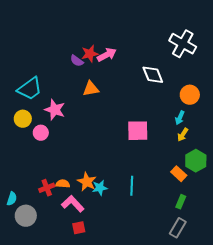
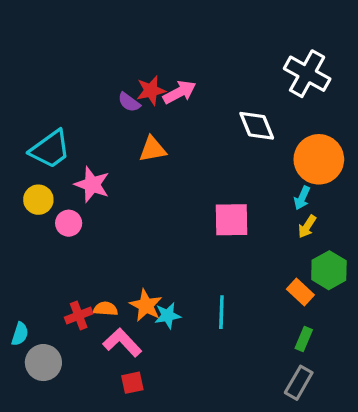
orange circle: (190, 95) -> (319, 159), size x1.5

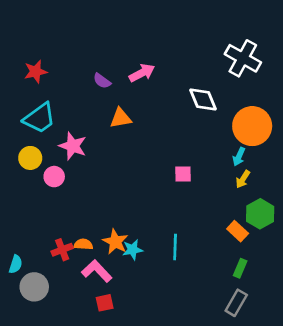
red star: (151, 90) -> (36, 72), moved
pink square: (232, 220) -> (183, 174), size x0.6

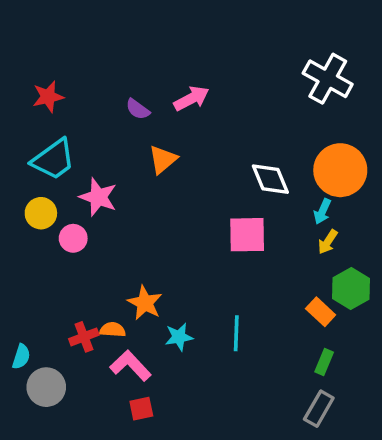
white diamond: (203, 99) -> (270, 179), moved
orange triangle: (121, 118) -> (163, 159), turned -30
pink square: (183, 174) -> (247, 235), size x1.6
orange star: (115, 242) -> (145, 303), moved

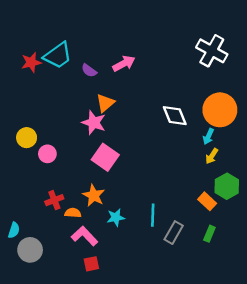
cyan trapezoid: (53, 159) -> (58, 55), moved
pink star: (98, 197) -> (94, 123), moved
pink square: (247, 235) -> (105, 157), moved, turned 36
red cross: (84, 337) -> (54, 200), moved
gray rectangle: (319, 409) -> (174, 233), moved

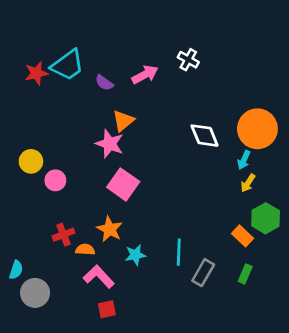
white cross: (212, 51) -> (188, 60), moved, size x0.6

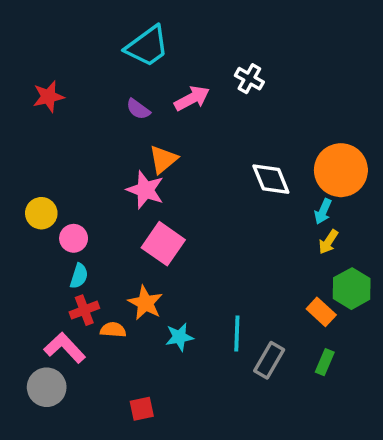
cyan trapezoid: (68, 65) -> (147, 46), moved
cyan semicircle: (16, 270) -> (79, 276), moved
pink L-shape: (99, 277) -> (65, 348), moved

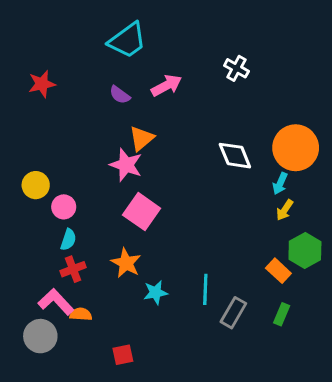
white cross: (249, 79) -> (236, 68), moved
orange semicircle: (113, 330) -> (81, 314), moved

